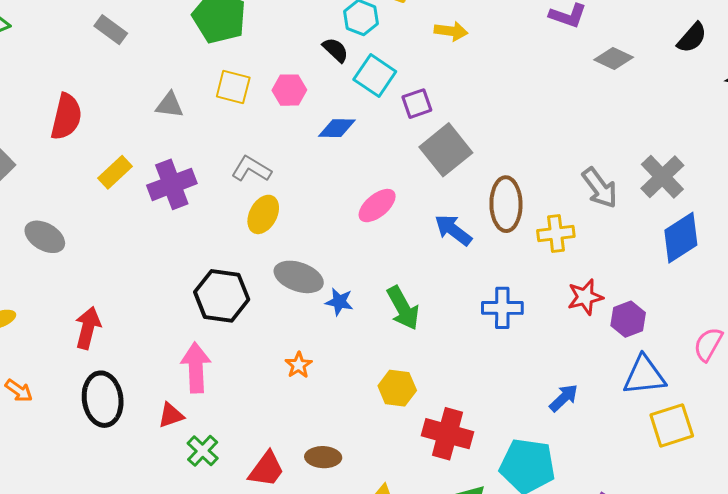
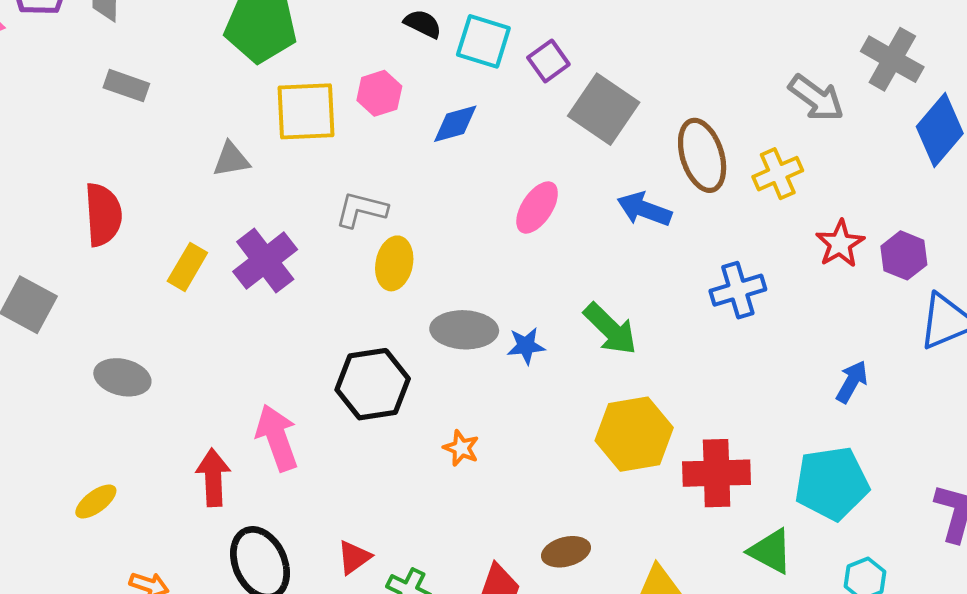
yellow square: (233, 87) -> (306, 111), size x1.4
orange star: (299, 365) -> (461, 448), moved
pink arrow: (196, 368) -> (277, 438), moved
yellow hexagon: (397, 388) -> (634, 434), size x1.5

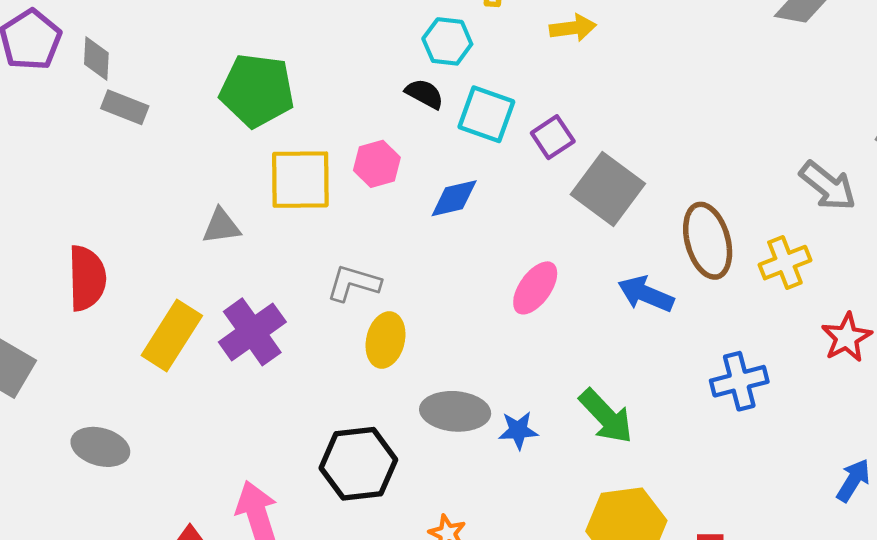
gray rectangle: (126, 86) -> (125, 107), moved
yellow rectangle: (187, 267) -> (172, 335), size x1.4

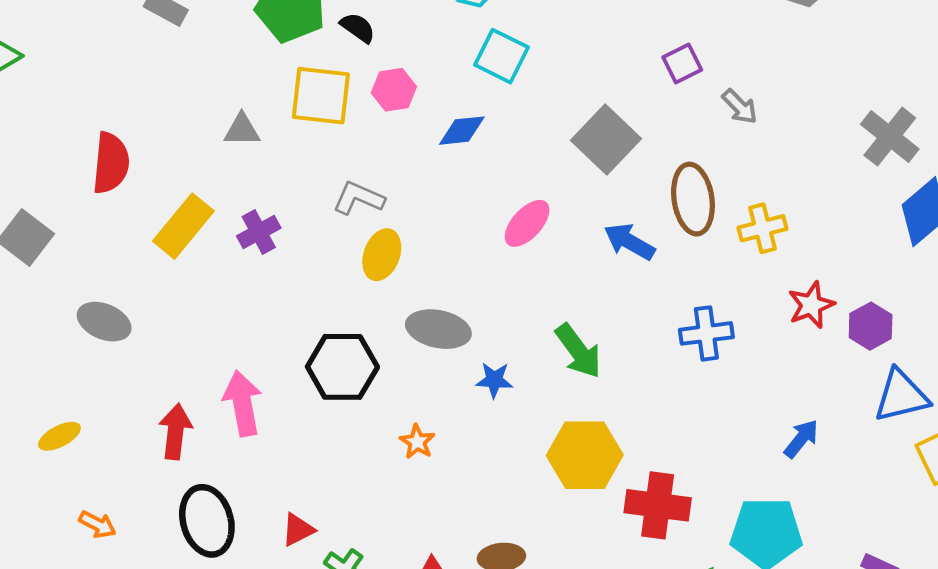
black semicircle: (424, 94) -> (358, 28), moved
purple square: (553, 137) -> (682, 63), moved
gray arrow: (828, 186) -> (740, 107), moved, size x0.7
purple cross: (252, 332) -> (259, 232), size x0.7
blue star: (518, 430) -> (494, 380), moved

